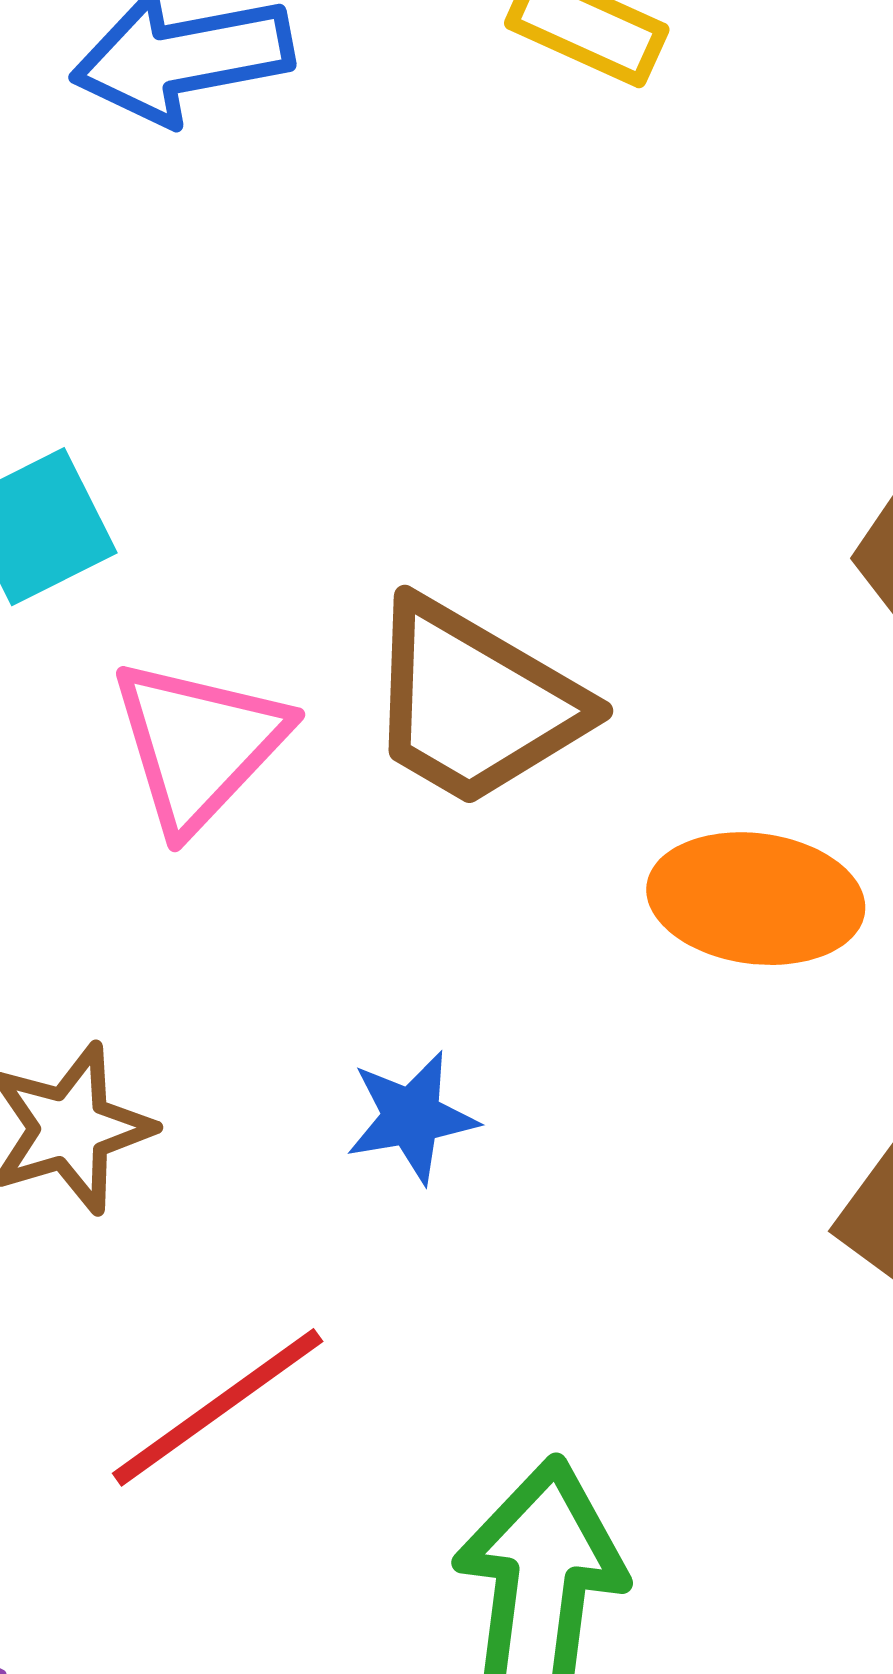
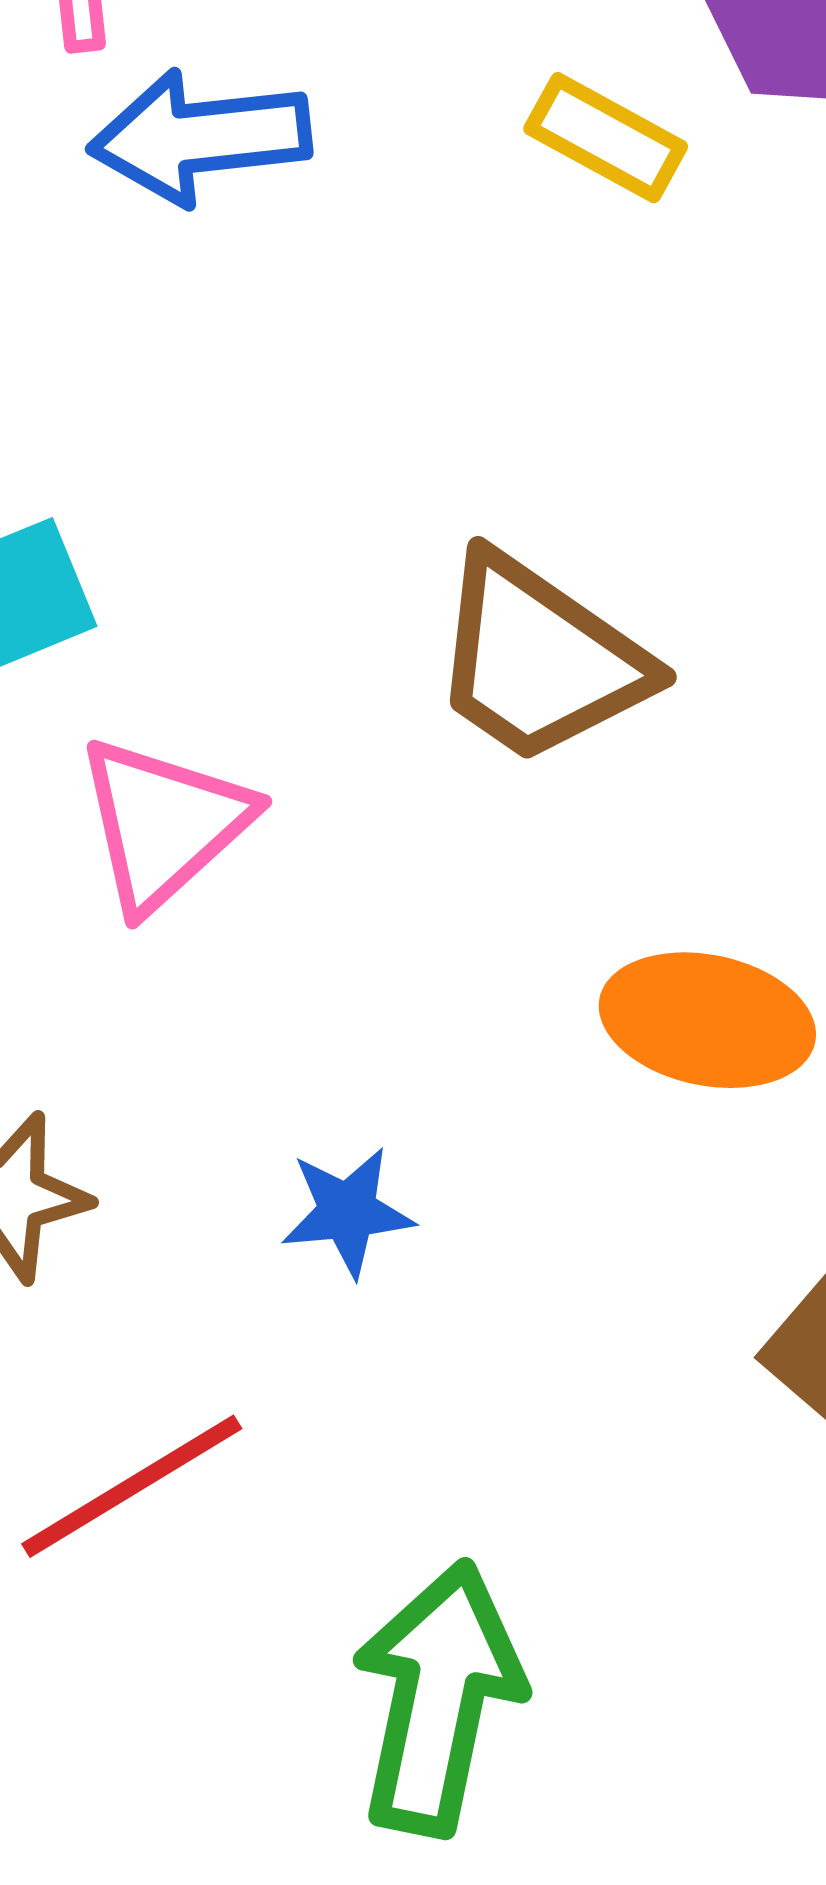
brown trapezoid: (475, 703) -> (539, 659), moved

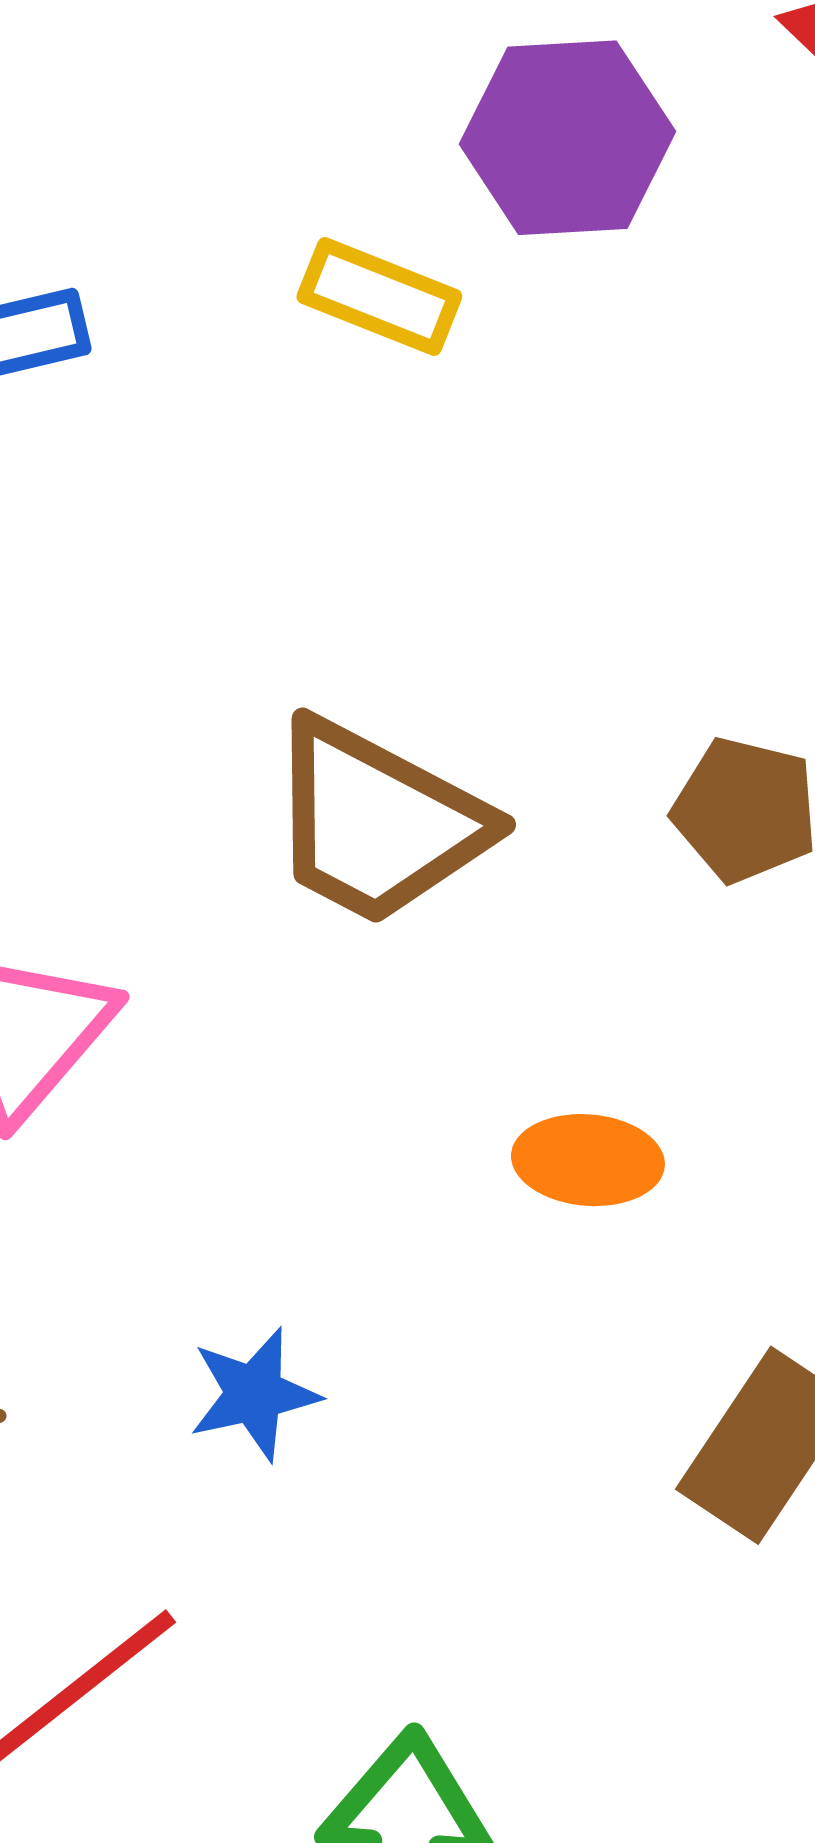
orange ellipse: (707, 1020) -> (588, 1160), size x0.7

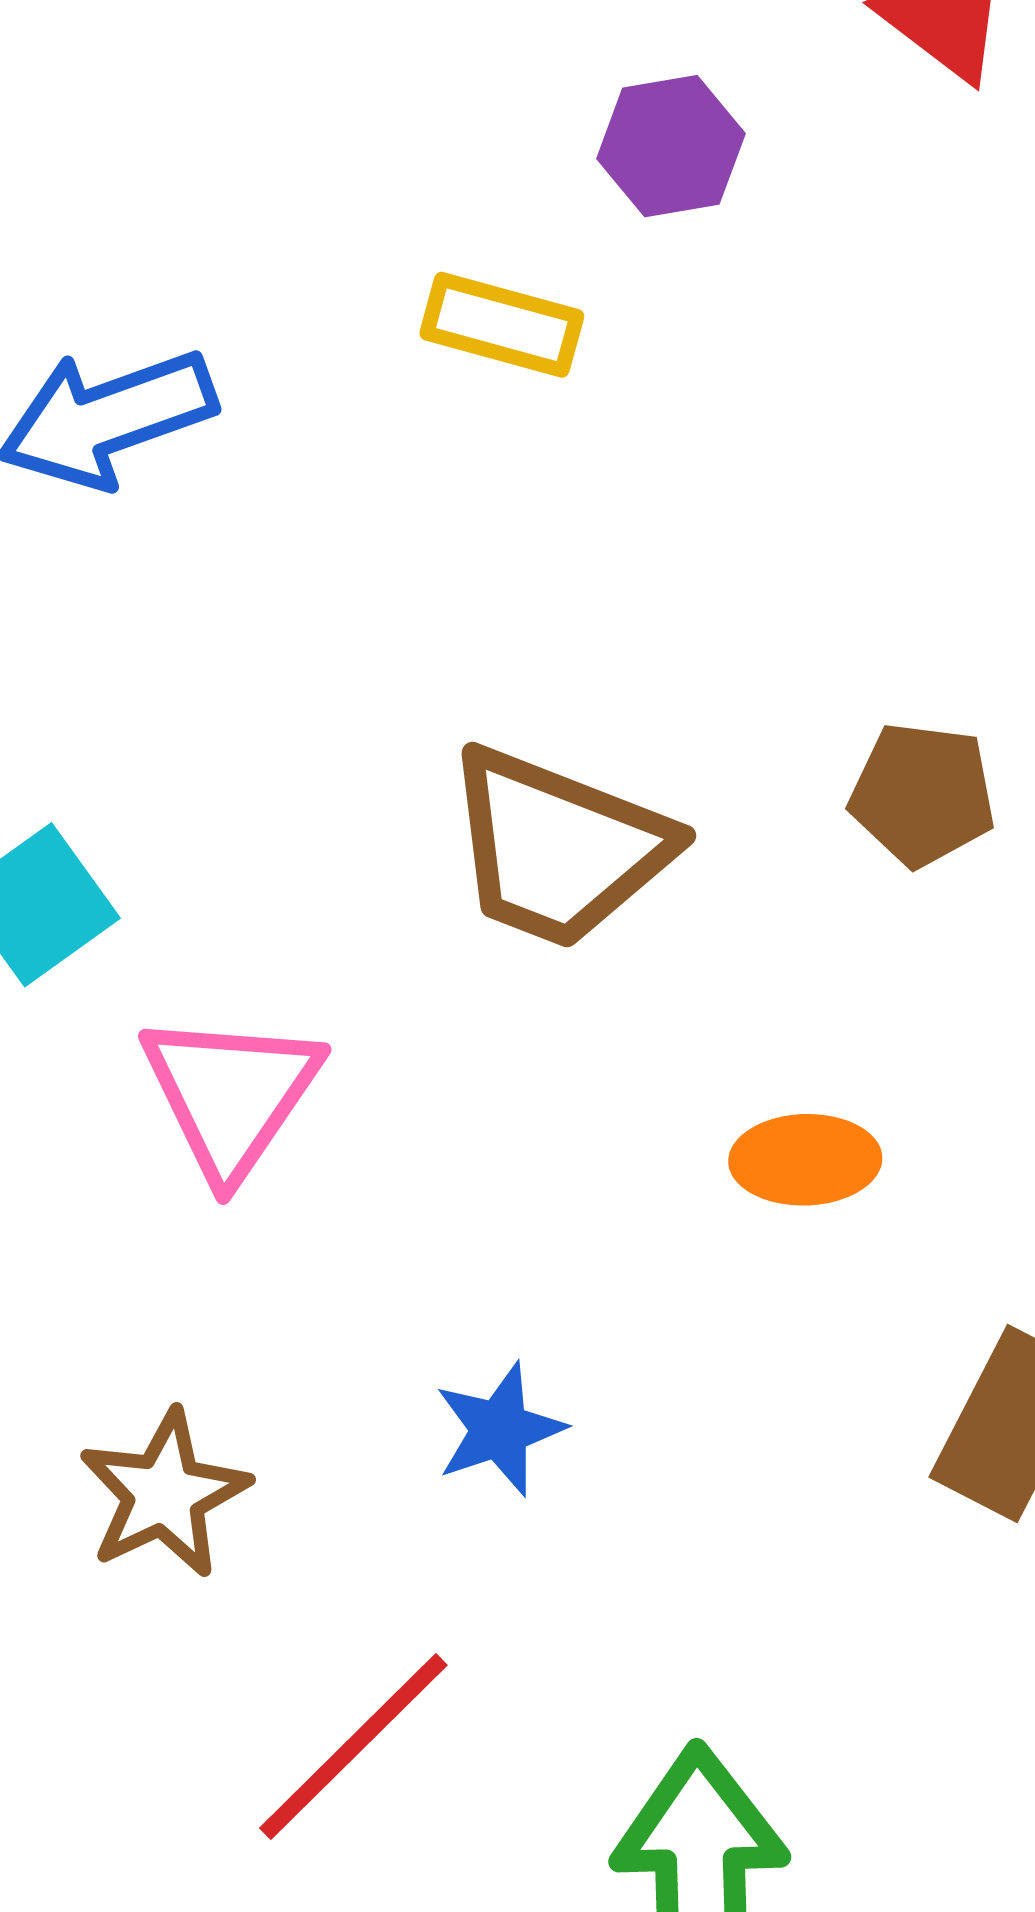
purple hexagon: (567, 138) -> (671, 146), size x0.7

